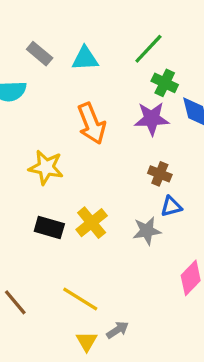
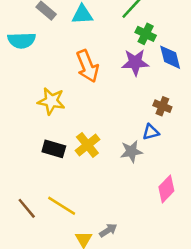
brown cross: (160, 174) -> (162, 106), moved
yellow line: (80, 299) -> (62, 206), moved

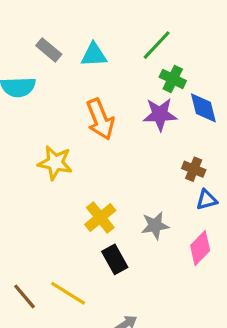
blue triangle: (151, 132) -> (207, 200), moved
black rectangle: (54, 149) -> (115, 259), moved, turned 45
pink diamond: (166, 189) -> (200, 248), moved

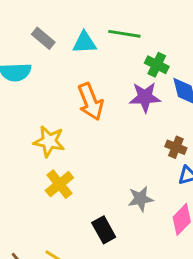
green line: (157, 45) -> (124, 34), moved, turned 56
yellow cross: (100, 217) -> (59, 184), moved

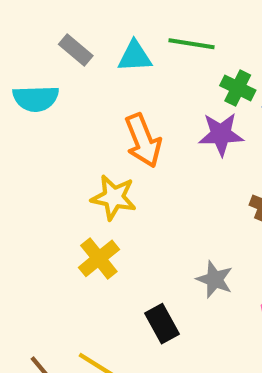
yellow star: (49, 141) -> (114, 197), moved
gray star: (141, 199) -> (215, 279), turned 30

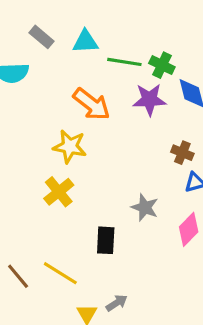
green line: (192, 44) -> (124, 62), moved
orange arrow: (143, 141) -> (92, 104), turned -30
black rectangle: (162, 324) -> (106, 240), turned 32

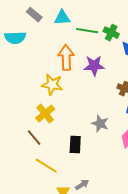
purple star: (149, 100) -> (94, 66), moved
orange arrow: (92, 104) -> (66, 58), turned -130
brown line: (18, 276) -> (34, 138), moved

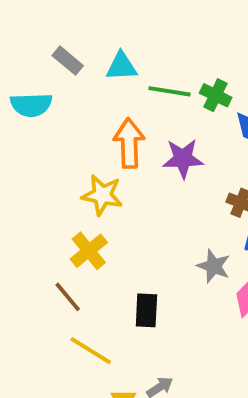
gray star: (100, 124) -> (214, 266), moved

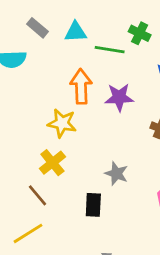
green cross: (216, 95) -> (140, 33), moved
gray star: (214, 266) -> (116, 174), moved
yellow line: (91, 351) -> (28, 233), moved, turned -64

